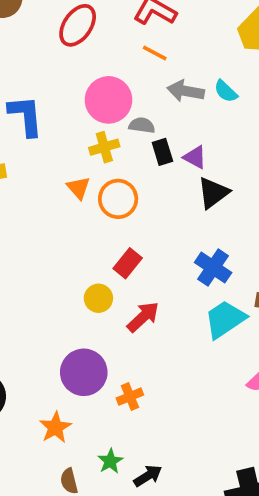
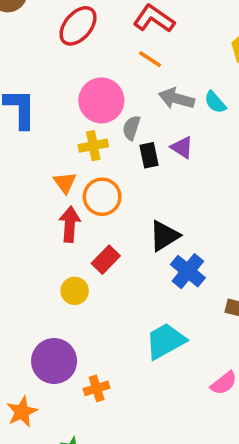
gray semicircle: (142, 125) -> (131, 128), turned -85
purple triangle: (195, 157) -> (182, 147), moved
black triangle: (213, 193) -> (164, 236), moved
red arrow: (143, 317) -> (70, 224), moved, turned -48
cyan trapezoid: (225, 319) -> (166, 341), moved

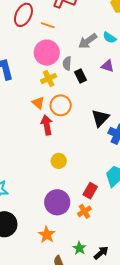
orange line: (150, 59) -> (48, 25), moved
gray arrow: (176, 99) -> (88, 41), turned -36
purple triangle: (182, 147) -> (108, 66), moved
red rectangle: (106, 260) -> (90, 191), moved

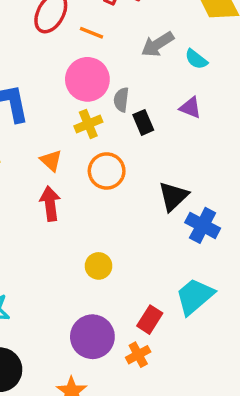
gray arrow: (88, 41) -> (157, 44), moved
orange triangle: (38, 103) -> (51, 161), moved
red arrow: (47, 125) -> (50, 204), moved

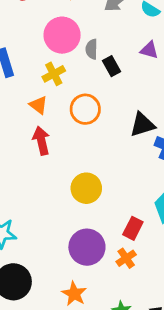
yellow cross: (88, 124) -> (54, 74), moved
black triangle: (173, 196) -> (142, 125), turned 32
yellow circle: (99, 266) -> (86, 188), size x1.4

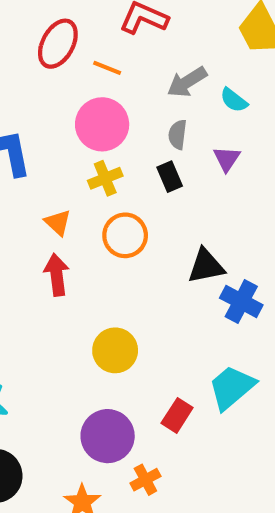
gray semicircle: (92, 49) -> (178, 135), moved
purple triangle: (149, 50) -> (227, 159), turned 42
yellow cross: (54, 74) -> (105, 178), moved
orange cross: (126, 258) -> (145, 480), moved

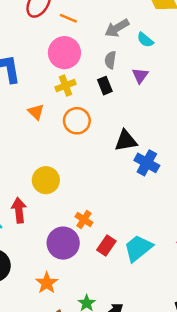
red arrow: (57, 275) -> (19, 210), moved
yellow circle: (115, 350) -> (46, 180), moved
cyan trapezoid: (232, 387) -> (138, 248), moved
red rectangle: (177, 415) -> (106, 245), moved
orange cross: (145, 480) -> (84, 220), moved, turned -30

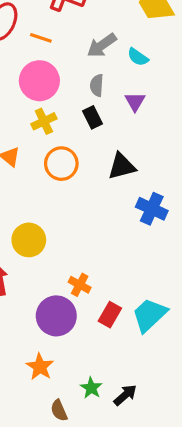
black triangle: (126, 141) -> (122, 166), moved

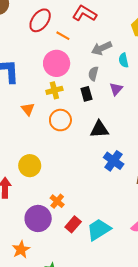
cyan semicircle: (138, 57) -> (124, 60), turned 32

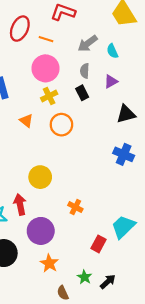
purple triangle: (116, 89) -> (111, 81), turned 32
black triangle: (99, 129) -> (126, 114), moved
purple circle: (38, 218) -> (41, 231), moved
red rectangle: (73, 224) -> (99, 244), moved

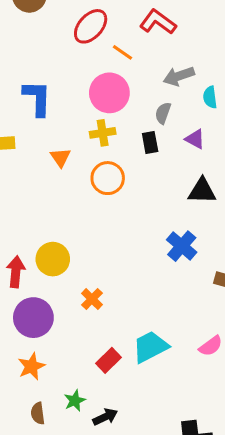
purple triangle: (111, 81) -> (195, 139), turned 40
yellow circle: (40, 177) -> (53, 259), moved

